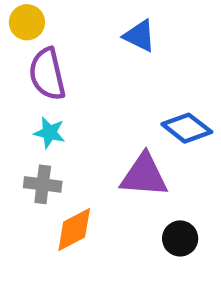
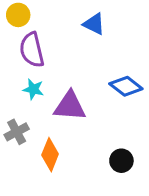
purple triangle: (144, 175) -> (70, 106), moved
gray cross: (43, 184) -> (17, 132), moved, turned -35
orange diamond: (74, 229) -> (50, 155), turned -40

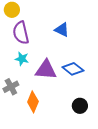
blue triangle: (94, 24) -> (62, 30), moved
blue diamond: (126, 86) -> (73, 69), moved

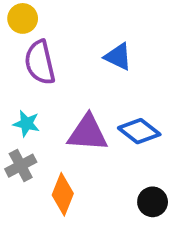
cyan star: (22, 59) -> (26, 124), moved

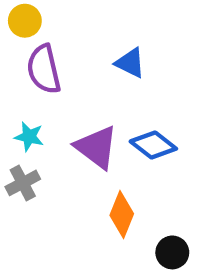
purple triangle: (88, 133) -> (96, 147), turned 33
orange diamond: (63, 194) -> (122, 215), moved
black circle: (153, 202) -> (172, 252), moved

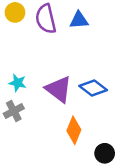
blue triangle: (130, 63) -> (79, 20), moved, turned -30
purple semicircle: (44, 69) -> (46, 19), moved

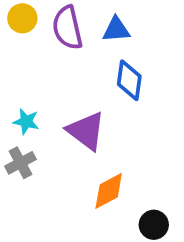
blue diamond: (93, 88) -> (129, 80), moved, turned 60
orange diamond: (74, 130) -> (109, 191), turned 40

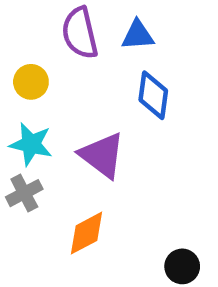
yellow circle: (22, 18) -> (31, 82), moved
cyan star: (26, 122) -> (31, 144), size x1.4
orange diamond: (109, 191) -> (87, 233), moved

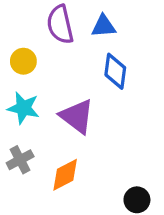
gray cross: (24, 193) -> (20, 160), moved

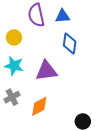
purple triangle: (77, 116) -> (46, 71), turned -45

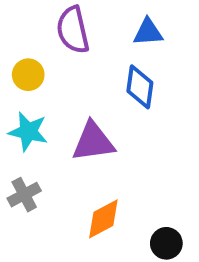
blue triangle: (63, 16) -> (148, 32), moved
orange diamond: (39, 106) -> (103, 219), moved

